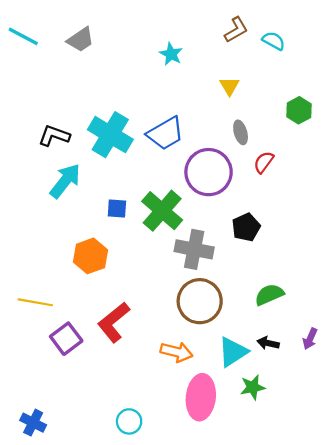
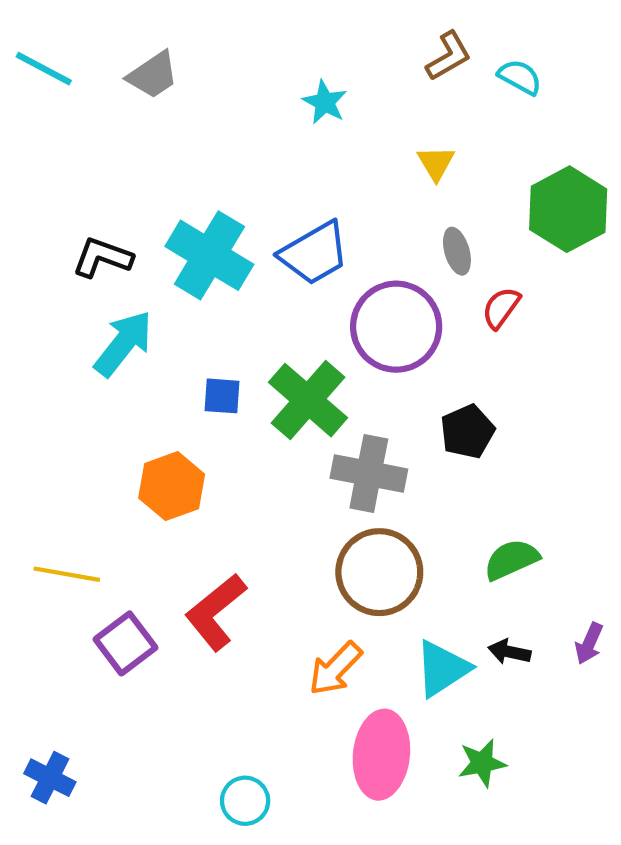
green hexagon: (299, 110) -> (568, 209), size x1.6
orange arrow: (177, 352) -> (335, 669), turned 120
green star: (253, 387) -> (482, 763), moved
blue cross: (33, 423) -> (50, 778), moved

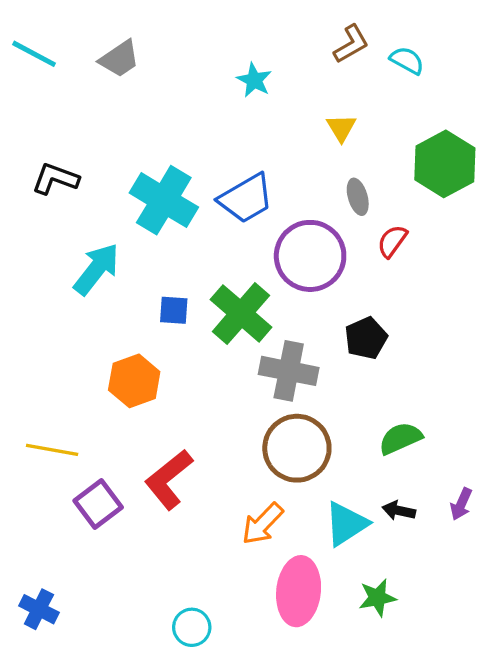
black L-shape: (102, 257) -> (55, 179), moved

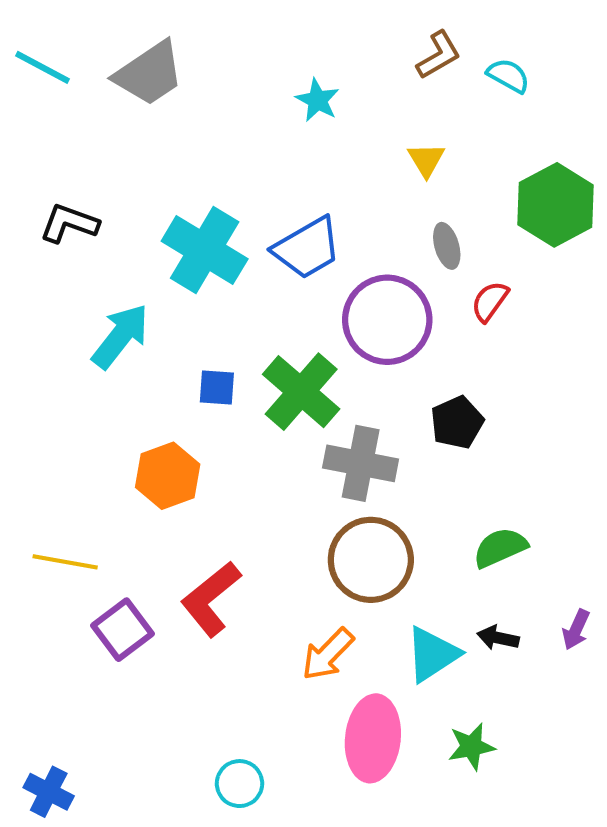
gray trapezoid: (119, 59) -> (149, 74), size x1.4
blue cross: (39, 609) -> (49, 792), moved

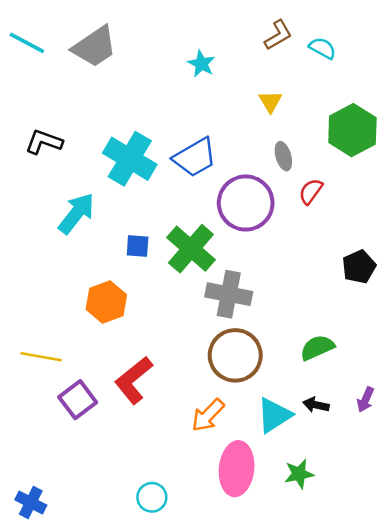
black pentagon: (457, 422) -> (359, 267), moved

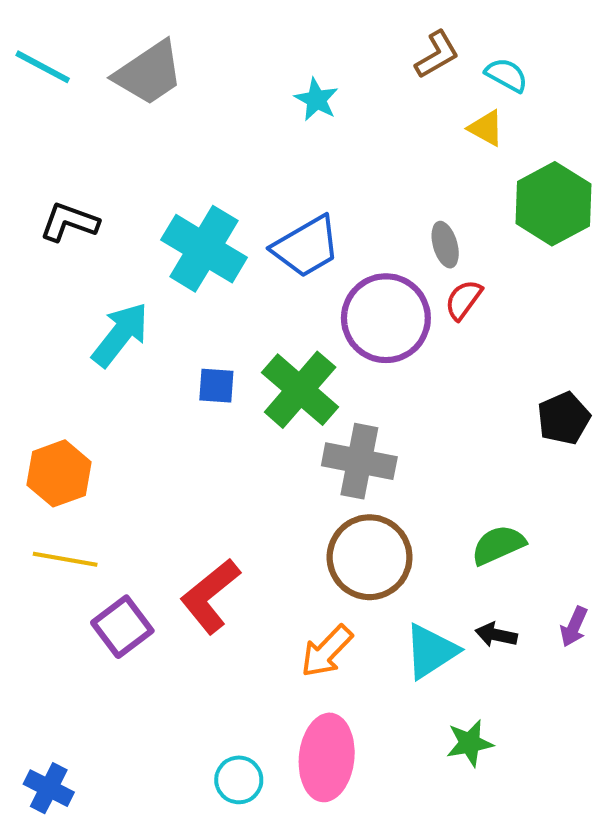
yellow triangle: (270, 101) -> (486, 128), moved, turned -30
red semicircle: (311, 191) -> (464, 300), moved
orange hexagon: (106, 302) -> (59, 473), moved
pink ellipse: (237, 469) -> (327, 757), moved

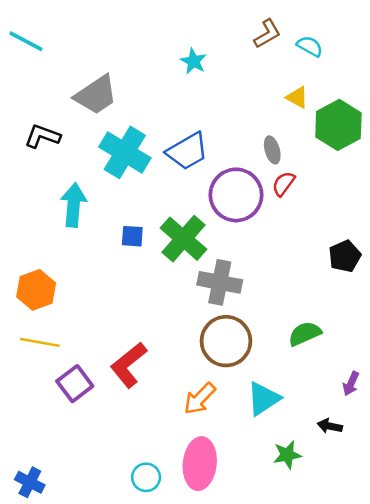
gray trapezoid: (149, 73) -> (96, 95), moved
yellow triangle: (486, 128) -> (297, 97), moved
cyan arrow: (120, 335) -> (74, 205), turned -33
black arrow: (496, 635) -> (330, 426), moved

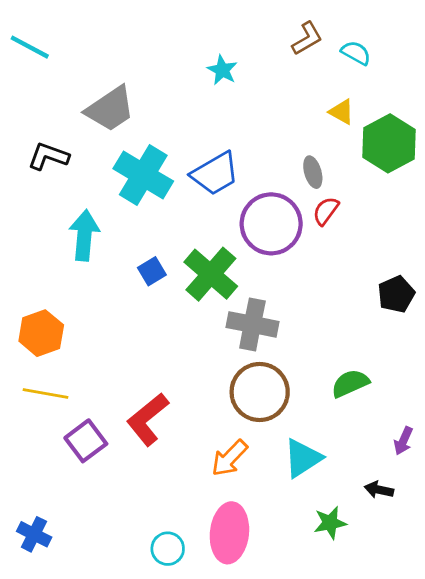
blue square: (132, 236) -> (152, 271), turned -35
blue cross: (30, 482) -> (34, 534), moved

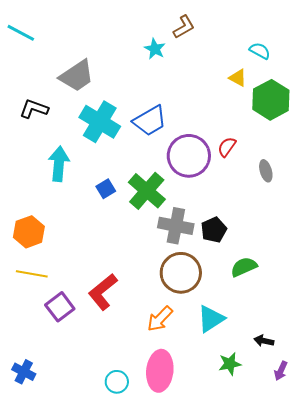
brown L-shape: (307, 38) -> (184, 27), moved
cyan semicircle: (356, 53) -> (260, 51), moved
gray ellipse: (313, 172) -> (266, 171), moved
black pentagon: (396, 294) -> (214, 230), moved
purple arrow: (403, 441) -> (281, 371), moved

